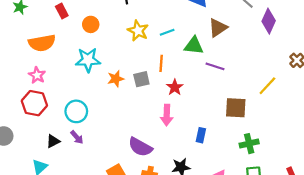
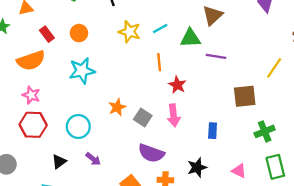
red rectangle: (62, 11) -> (47, 34), moved
orange star: (116, 79) -> (117, 107), moved
gray square: (141, 79) -> (143, 117), moved, turned -35
purple arrow: (77, 137) -> (93, 159), moved

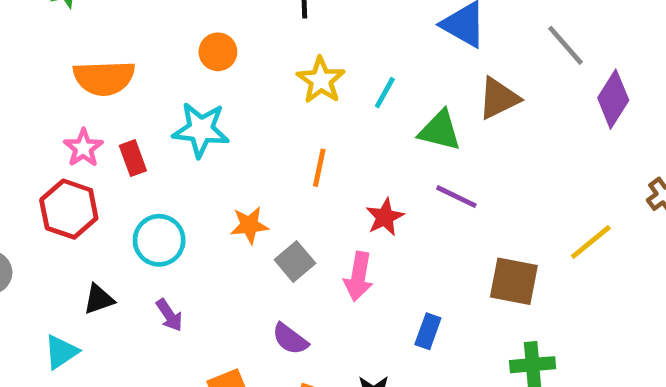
cyan line: (160, 29) -> (385, 93), turned -49
red rectangle: (47, 34) -> (133, 158), moved
purple line: (216, 56) -> (456, 197), moved
orange line: (159, 62) -> (319, 168), moved
purple semicircle: (151, 153) -> (290, 339), size x0.7

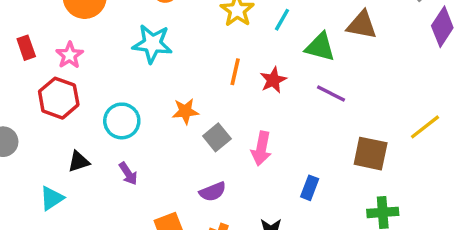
brown triangle: (499, 98) -> (362, 25), turned 36
red rectangle: (133, 158) -> (26, 48), moved
red star: (385, 217) -> (273, 80), moved
purple semicircle: (290, 339) -> (213, 192), turned -60

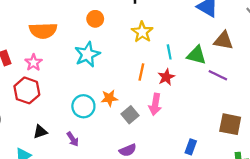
cyan line: (282, 20) -> (169, 52), moved, turned -40
cyan star: (152, 44) -> (87, 54), turned -30
purple line: (331, 93) -> (218, 75), moved
cyan circle: (122, 121) -> (83, 106), moved
pink arrow: (261, 148) -> (155, 104), moved

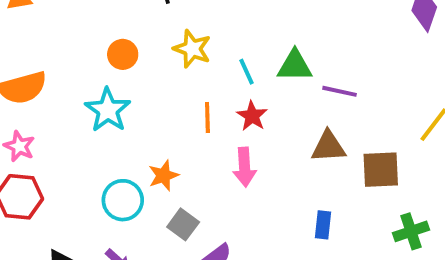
orange circle: (95, 19) -> (123, 54), moved
brown triangle: (223, 40) -> (328, 147), moved
gray square: (130, 115) -> (183, 224), moved

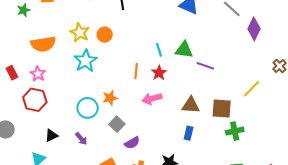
yellow star: (192, 49) -> (80, 33), moved
orange circle: (123, 54) -> (105, 35), moved
brown triangle: (328, 147) -> (191, 105), moved
pink arrow: (244, 167) -> (152, 99), turned 72
green cross: (411, 231) -> (235, 131), moved

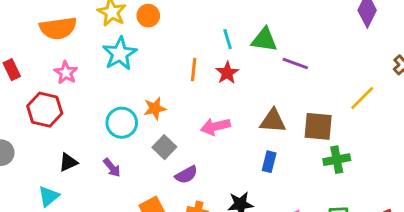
pink star: (38, 74) -> (66, 73), moved
pink arrow: (152, 99) -> (215, 126), moved

